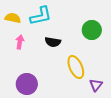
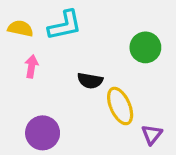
black semicircle: (53, 42) -> (90, 81), moved

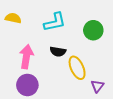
cyan L-shape: (65, 25) -> (55, 22), moved
pink arrow: (31, 66) -> (26, 57), moved, size x1.6

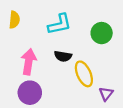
yellow semicircle: (13, 18) -> (14, 20), turned 84

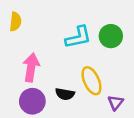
cyan L-shape: (60, 24) -> (78, 37), moved
black semicircle: (63, 56) -> (65, 94), moved

